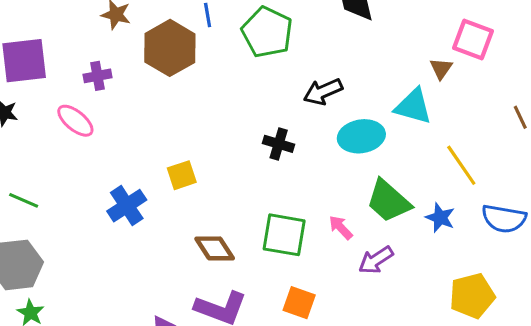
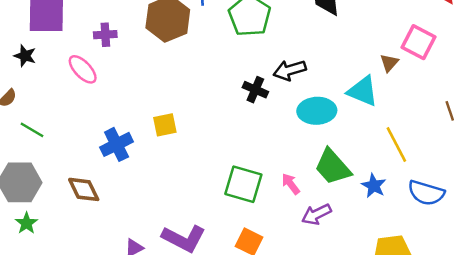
black cross: (279, 144) -> (255, 90), moved
brown diamond: (215, 248) -> (84, 189), moved

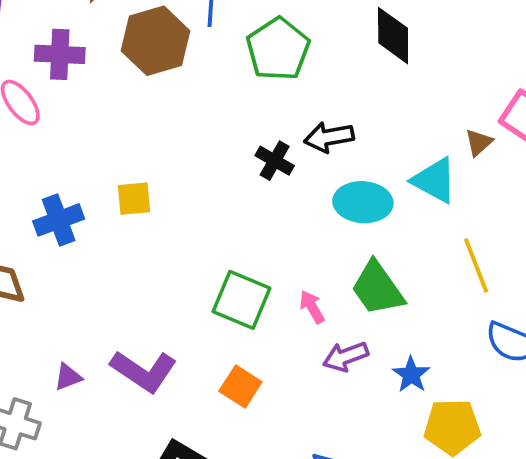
purple cross: (105, 35) -> (60, 54), size x1.4
blue star: (374, 186) -> (411, 375), moved

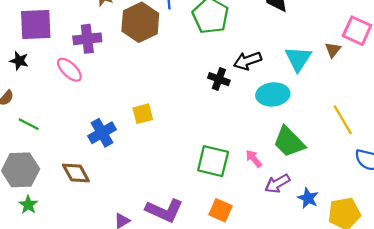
cyan triangle: (434, 180) -> (298, 59), moved, turned 44
blue star: (411, 375) -> (308, 198), moved

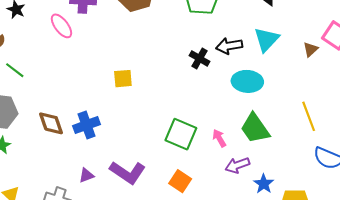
cyan triangle: (298, 59) -> (267, 39), moved
blue cross: (102, 133) -> (87, 125), moved

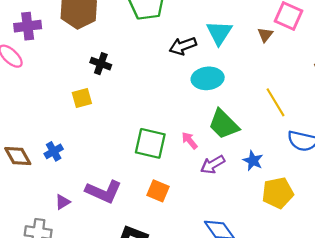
black cross: (199, 58) -> (101, 64), moved
blue cross: (87, 125) -> (54, 151), size x0.7
blue star: (264, 184) -> (253, 161), moved

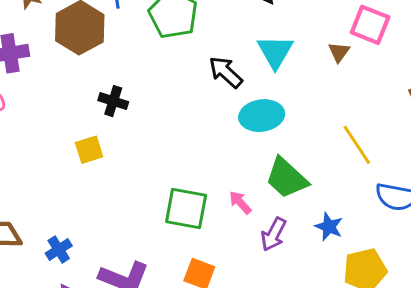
black arrow: (183, 46) -> (226, 72), turned 65
blue cross: (54, 151) -> (59, 250), moved
purple arrow: (213, 164) -> (273, 234), turned -30

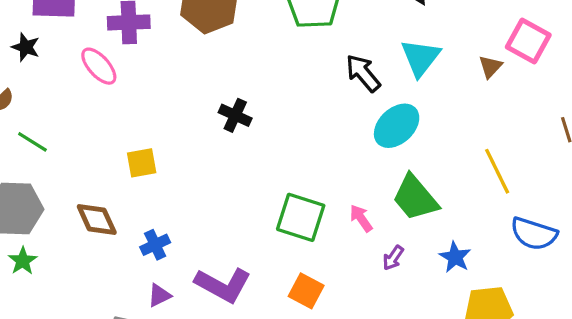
black cross: (113, 101) -> (235, 115), moved
cyan ellipse: (262, 116) -> (397, 126), turned -42
yellow square: (89, 150) -> (142, 163), moved
purple arrow: (273, 234) -> (393, 258), size x0.7

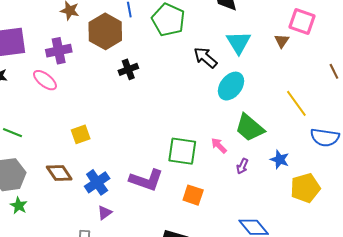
black cross: (235, 115) -> (128, 69), moved, turned -36
blue cross: (155, 245) -> (97, 182), size x1.4
purple L-shape: (223, 285) -> (146, 180), moved

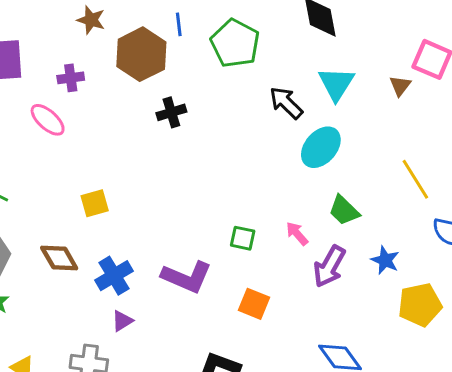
purple cross: (59, 51) -> (71, 78), size x0.7
green trapezoid: (250, 128) -> (344, 210), size x0.7
green square: (182, 151) -> (243, 238), size x0.6
purple arrow: (242, 166) -> (329, 266), size x1.8

